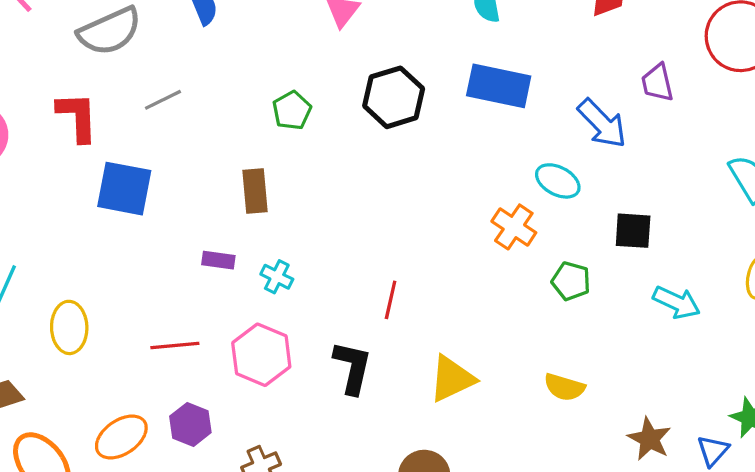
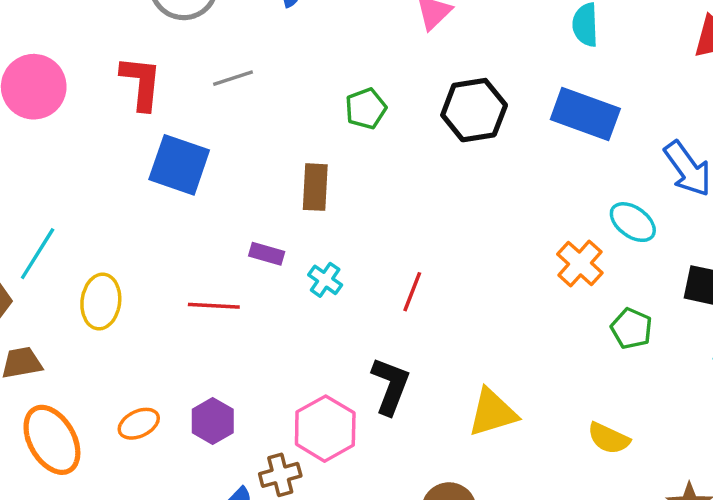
red line: (391, 300) -> (412, 292), moved
red line: (175, 345) -> (214, 306), moved
pink hexagon: (261, 355) -> (325, 429), moved
orange ellipse: (121, 437) -> (139, 424), size x0.7

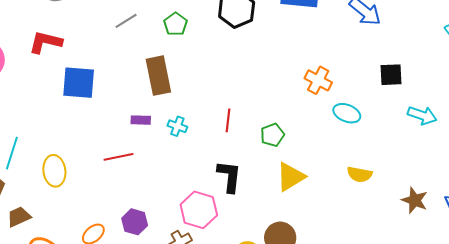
gray line: (233, 78) -> (126, 21), moved
red L-shape: (141, 83) -> (45, 42), turned -68
brown rectangle: (315, 187) -> (158, 76), size x1.4
cyan ellipse: (633, 222) -> (347, 113), moved
green pentagon: (631, 329) -> (272, 135), moved, turned -30

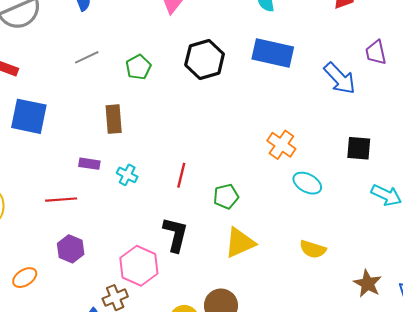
brown rectangle: (158, 76) -> (114, 119), size x0.7
purple hexagon: (135, 222) -> (71, 249), moved

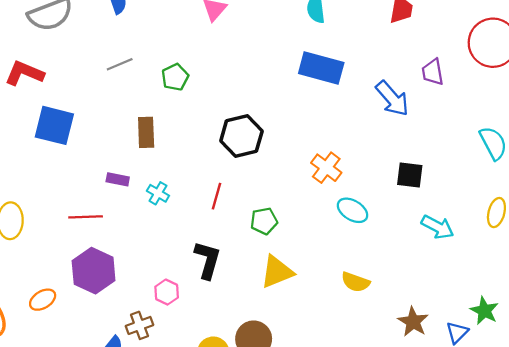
black hexagon: (205, 59) -> (241, 136), moved
purple hexagon: (71, 249) -> (94, 271), size x1.5
pink hexagon: (139, 266) -> (167, 292), size x0.6

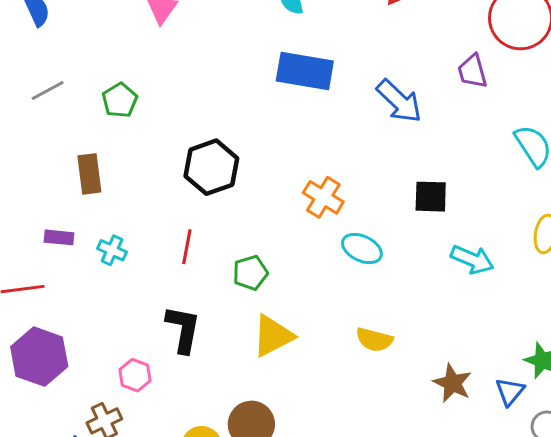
purple trapezoid: (433, 72) -> (472, 71), moved

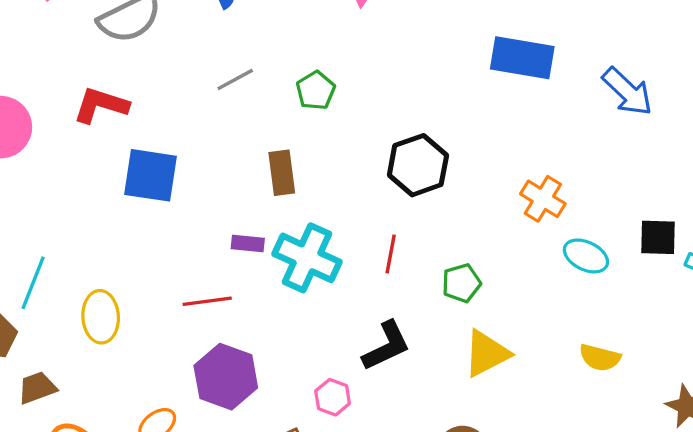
black square: (431, 197) -> (658, 237), moved
cyan cross: (112, 250) -> (307, 258), size x2.0
black L-shape: (183, 329) -> (386, 346), turned 54

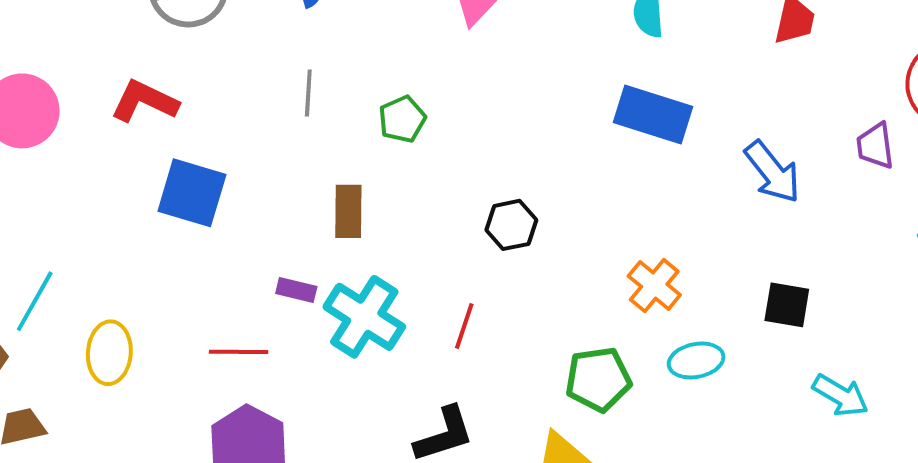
gray line: (235, 80) -> (308, 93), turned -66
black hexagon: (418, 165) -> (511, 225), size x0.7
black square: (658, 237) -> (787, 305), moved
cyan ellipse: (586, 256) -> (696, 360), turned -45
green pentagon: (461, 283) -> (598, 379), moved, size x1.4

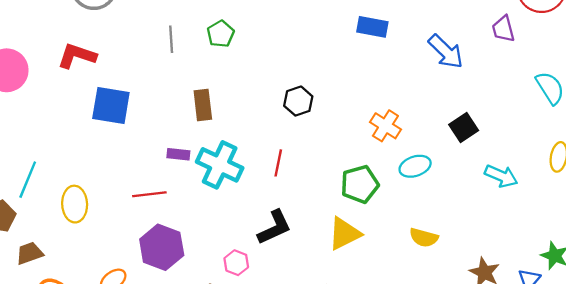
blue rectangle: (653, 115) -> (372, 27), size x0.7
green pentagon: (402, 119) -> (221, 34), moved
black square: (787, 305) -> (464, 128), turned -36

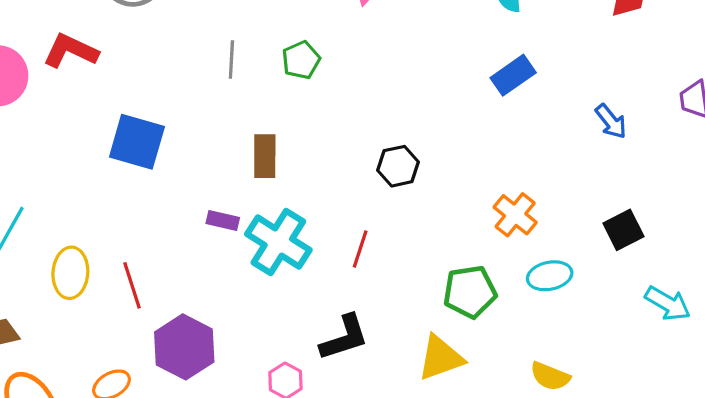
blue rectangle: (372, 27) -> (513, 75), turned -52
blue arrow: (446, 52) -> (611, 121), size x0.7
red L-shape: (77, 56) -> (70, 51), moved
red line: (149, 194) -> (132, 285), moved, turned 72

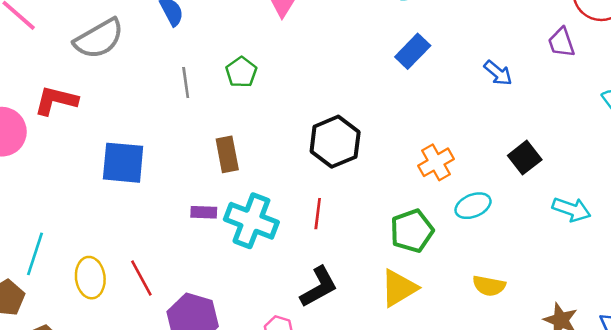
black hexagon: (398, 166) -> (335, 142), size x1.5
orange cross: (515, 215) -> (436, 162), turned 32

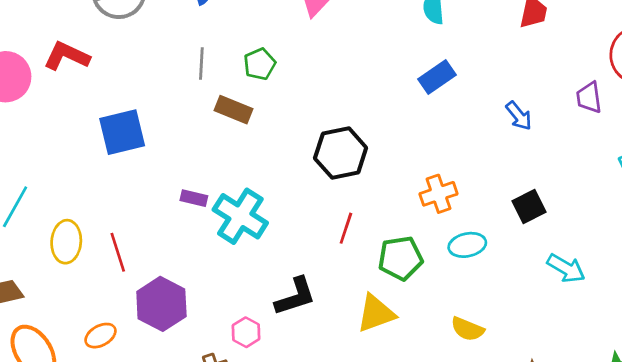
brown rectangle: (227, 154) -> (233, 110), moved, turned -68
blue square: (123, 163) -> (122, 132), turned -30
red line: (318, 214) -> (346, 228), moved

